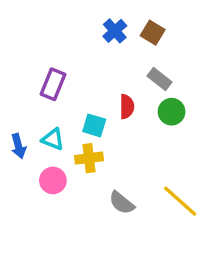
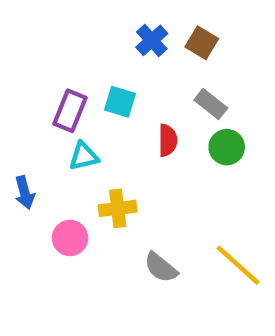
cyan square: (94, 125) -> (120, 102), moved
cyan triangle: (53, 139) -> (84, 156), moved, turned -35

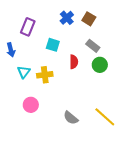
purple rectangle: (70, 111) -> (28, 27), moved
cyan triangle: (84, 156) -> (24, 72), moved, turned -40
blue arrow: (25, 193) -> (11, 50), moved
yellow cross: (118, 208) -> (45, 75), moved

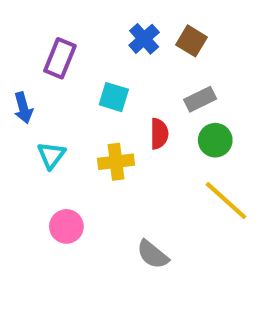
gray rectangle: (93, 46) -> (200, 99), turned -64
yellow cross: (45, 75) -> (116, 162), moved
yellow line: (105, 117) -> (226, 201), moved

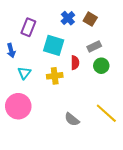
cyan square: (114, 97) -> (54, 45), size x1.5
yellow line: (226, 201) -> (106, 113), moved
pink circle: (66, 226) -> (18, 106), moved, size x1.6

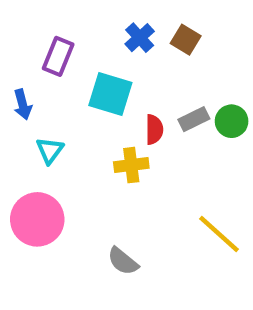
gray rectangle: (94, 46) -> (194, 119), moved
green circle: (101, 66) -> (232, 121), moved
yellow cross: (55, 76) -> (131, 165), moved
gray semicircle: (72, 119) -> (123, 261), moved

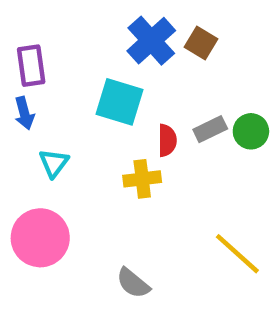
blue cross: (140, 38) -> (151, 41), size x1.5
purple rectangle: (58, 56) -> (31, 66), moved, turned -30

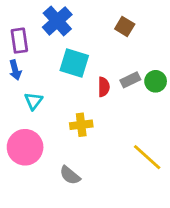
blue cross: (151, 41) -> (57, 21), moved
yellow cross: (142, 179) -> (81, 125), moved
gray semicircle: (133, 283) -> (70, 175), moved

